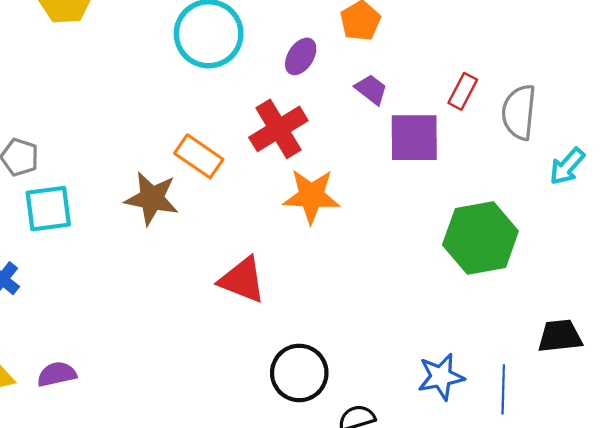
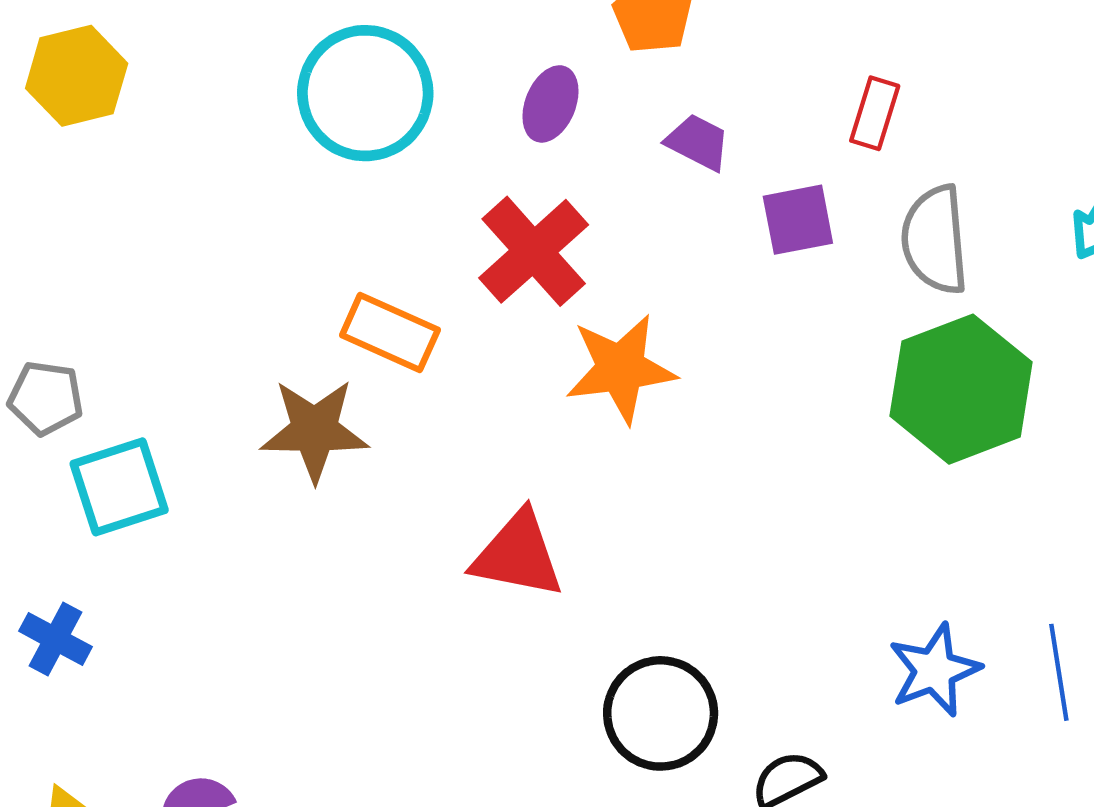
gray semicircle: (519, 112) -> (935, 240), moved
purple square: (414, 138) -> (798, 220), size x0.7

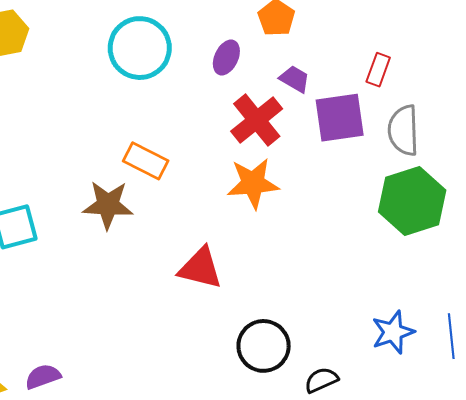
purple square: (798, 220) -> (340, 118), size x1.5
red cross: (534, 251) -> (257, 120), moved

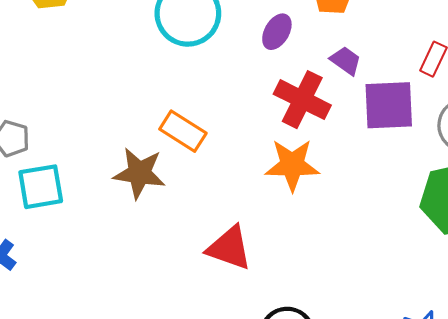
red cross: (257, 120) -> (302, 100), turned -30

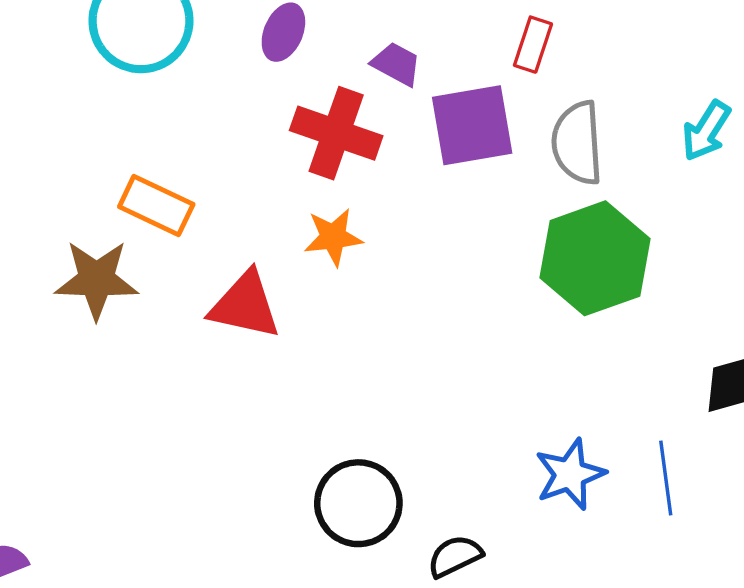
orange star: (292, 165) -> (333, 237), size x0.7
red triangle: (229, 248) -> (245, 305), moved

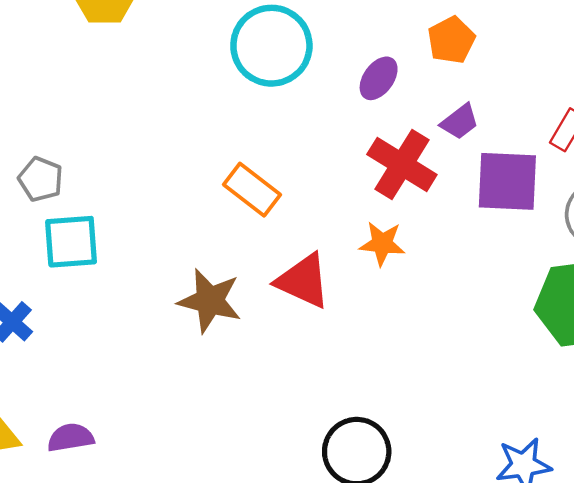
purple trapezoid: (396, 64) -> (460, 122), turned 102
brown star: (96, 280) -> (210, 301), moved

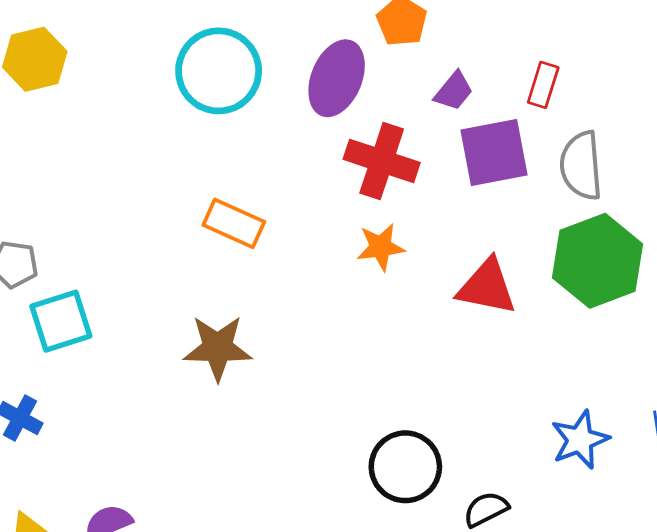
purple ellipse: (379, 78) -> (337, 78), size x1.6
purple trapezoid: (460, 122) -> (454, 91), moved
red triangle: (303, 281) -> (487, 287), moved

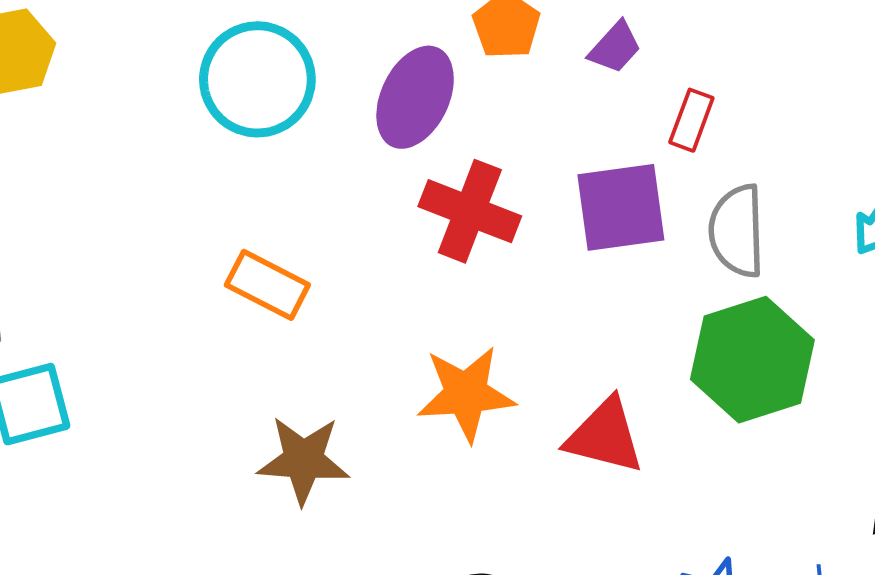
purple trapezoid: (454, 91) -> (615, 47), moved
orange star: (381, 247) -> (466, 394), moved, size x1.5
red triangle: (487, 287) -> (605, 436), moved
brown star: (218, 348) -> (303, 460), moved

